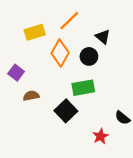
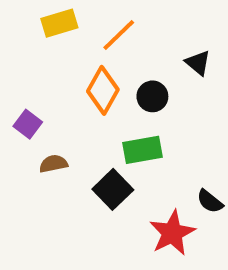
yellow rectangle: (35, 32) -> (59, 23), moved
black triangle: (103, 37) -> (198, 63), moved
red star: (101, 136) -> (172, 233), size x1.6

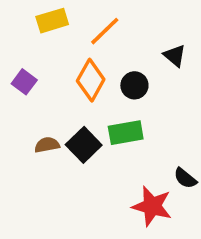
purple square: (28, 124) -> (24, 82), moved
black square: (113, 189) -> (84, 145), moved
red star: (172, 233) -> (152, 206), turned -30

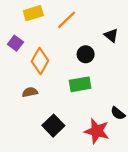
orange diamond: (91, 80) -> (40, 61), moved
purple square: (24, 82) -> (15, 43), moved
black square: (84, 145) -> (53, 126), moved

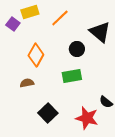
black triangle: (111, 35) -> (100, 32), size x1.6
purple square: (15, 43) -> (13, 24), moved

